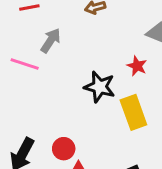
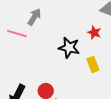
yellow rectangle: (133, 112) -> (93, 65), size x0.7

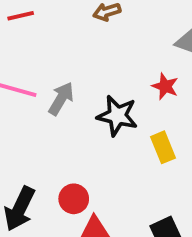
gray arrow: (34, 17) -> (61, 99), moved

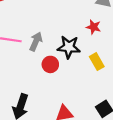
red circle: (74, 199) -> (50, 64), moved

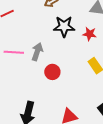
black star: (69, 47) -> (64, 26), moved

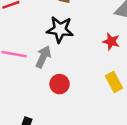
black star: (64, 26) -> (60, 30), moved

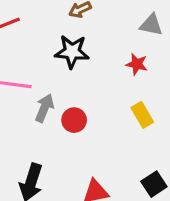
gray arrow: (43, 57) -> (44, 108), moved

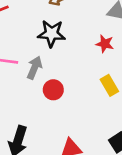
gray arrow: (44, 108) -> (34, 68), moved

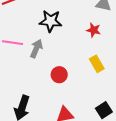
red circle: (53, 90) -> (59, 75), moved

